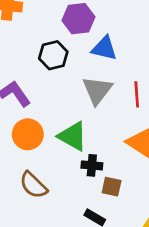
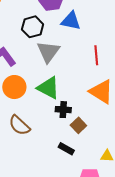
gray triangle: (97, 90) -> (48, 52), moved
brown square: (112, 187) -> (78, 125), turned 35

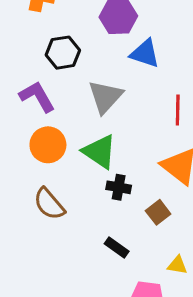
black hexagon: (33, 27) -> (63, 53), moved
brown square: (78, 125) -> (158, 212), moved

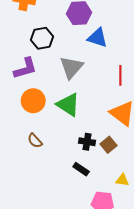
purple L-shape: (37, 97) -> (25, 68), turned 105
black cross: (119, 187) -> (87, 142), moved
brown semicircle: (49, 204) -> (35, 141), size x0.7

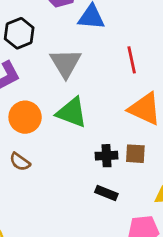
brown semicircle: (35, 141) -> (20, 162), moved
brown square: (108, 145) -> (135, 154), turned -35

